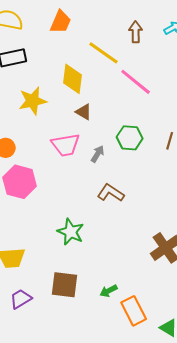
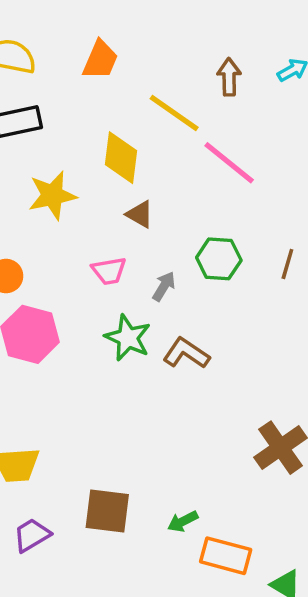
pink trapezoid: (66, 145) -> (109, 271), size x0.7
green star: (71, 232) -> (128, 338), moved
orange rectangle: (134, 311) -> (226, 556), turned -48

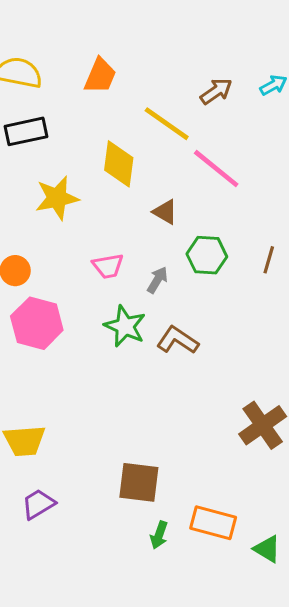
brown arrow: (229, 77) -> (216, 91), turned 56
brown triangle: (140, 214) -> (165, 212), moved
brown square: (107, 511) -> (139, 482), moved
green arrow: (183, 521) -> (159, 535), moved, turned -44

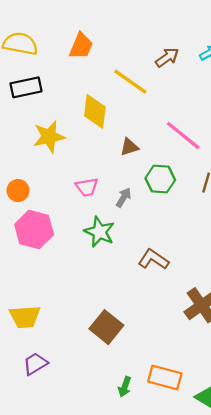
pink line: (216, 169) -> (183, 135), moved
brown triangle: (165, 212) -> (129, 147), turned -48
brown L-shape: (178, 340) -> (153, 259), moved
brown square: (139, 482) -> (106, 327), moved, turned 32

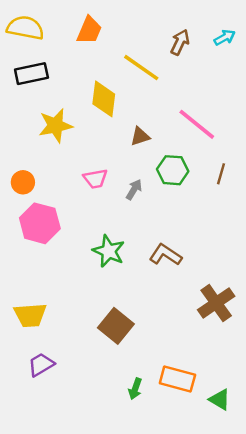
brown arrow: (167, 57) -> (180, 42), turned -30
green star: (99, 232) -> (109, 251), moved

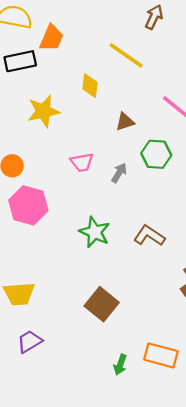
orange trapezoid: (89, 30) -> (52, 38), moved
brown arrow: (180, 42) -> (154, 17), moved
yellow diamond: (104, 99) -> (90, 86), size x0.7

